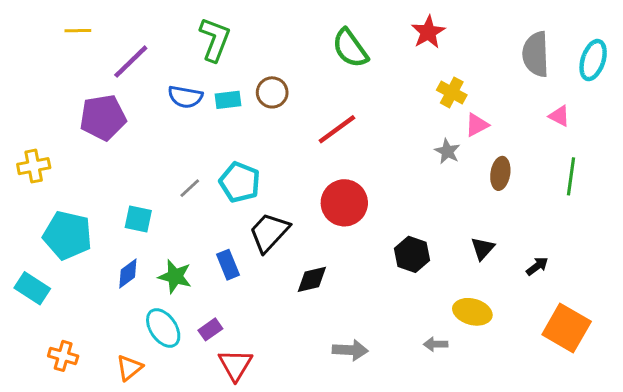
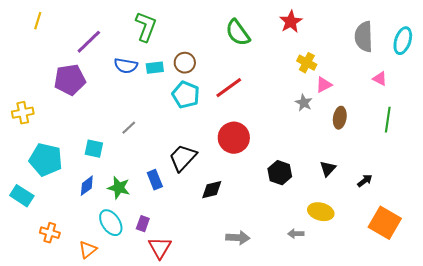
yellow line: (78, 31) -> (38, 21), moved, turned -72
cyan pentagon: (240, 182) -> (186, 95), moved
purple rectangle: (210, 329) -> (143, 224), turned -35
orange cross: (63, 356) -> (50, 233), moved

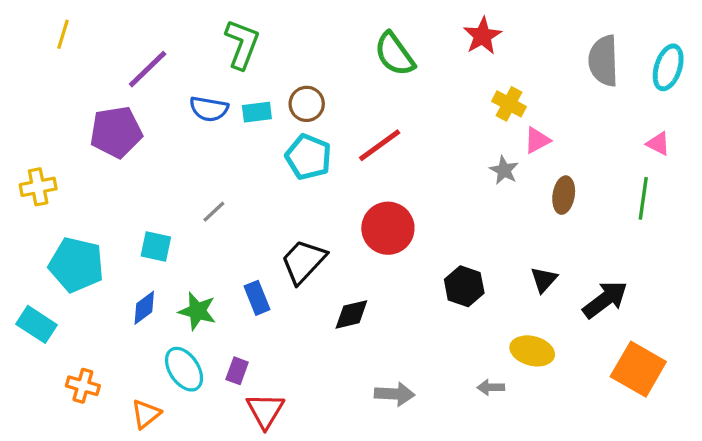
pink triangle: (380, 79) -> (658, 144), moved
black arrow: (365, 181) -> (605, 300), size x1.8

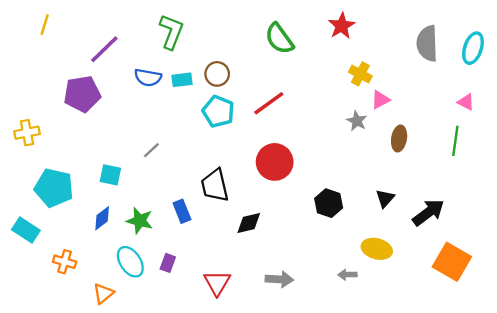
black trapezoid: (303, 261) -> (215, 185), turned -56
orange cross: (83, 386) -> (65, 262), moved
red triangle: (265, 411) -> (217, 283), moved

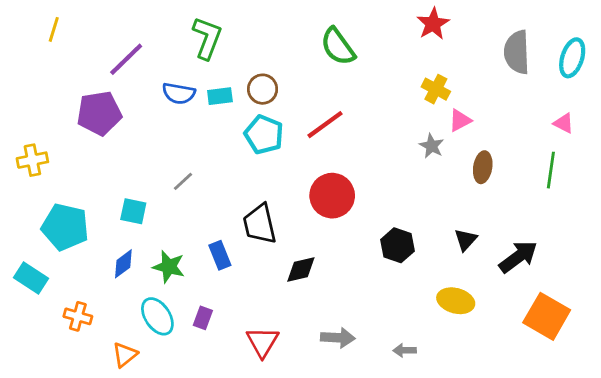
red star: (342, 26) -> (433, 24), moved
gray arrow: (347, 275) -> (405, 350), moved

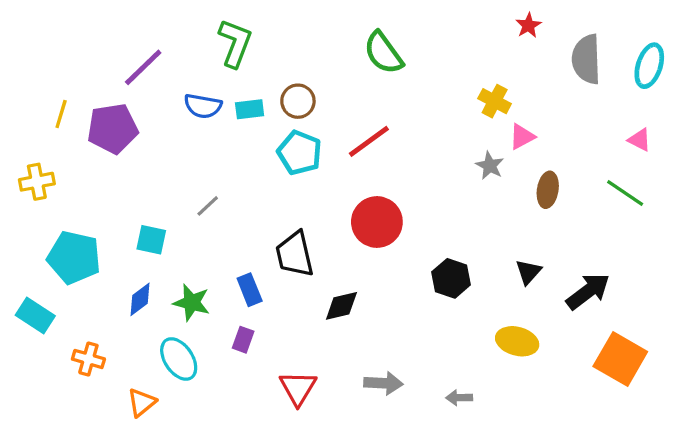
red star: (433, 24) -> (528, 25), moved, size x0.7
yellow line: (54, 29) -> (61, 114), moved
green line: (551, 170) -> (625, 193), turned -64
purple rectangle: (203, 318) -> (243, 340), moved

